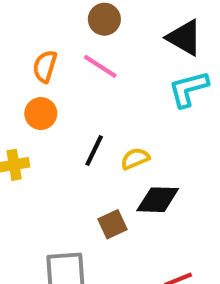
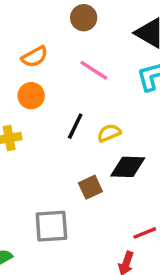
orange semicircle: (45, 66) -> (35, 57), turned -136
pink line: (100, 66) -> (94, 70), moved

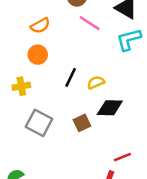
pink line: (94, 70) -> (90, 23), moved
gray square: (51, 226) -> (39, 123), moved, turned 32

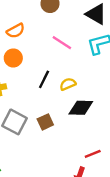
pink line: (90, 23) -> (62, 43), moved
brown square: (82, 123) -> (45, 122), moved

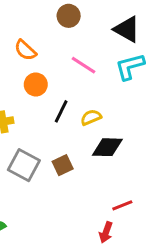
orange semicircle: (16, 31) -> (25, 50), turned 72
orange circle: (13, 58) -> (36, 85), moved

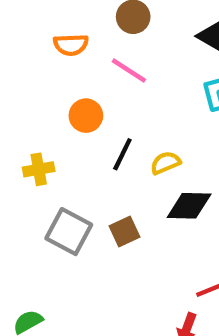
orange semicircle: (25, 50) -> (71, 45), moved, turned -45
pink line: (84, 65) -> (129, 70), moved

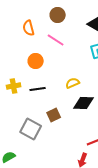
orange semicircle: (71, 45) -> (29, 28), turned 77
black line: (122, 154) -> (38, 89), moved, turned 56
gray square: (69, 232) -> (31, 129), moved

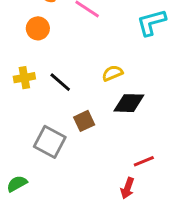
orange circle: (36, 61) -> (38, 28), moved
black line: (38, 89) -> (60, 82), turned 49

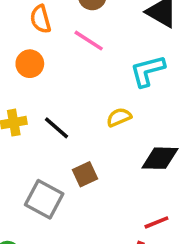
cyan L-shape: (151, 22) -> (148, 71), moved
black diamond: (129, 103) -> (160, 158), moved

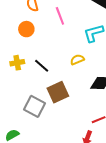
pink line: (89, 41) -> (60, 16), turned 36
brown square: (85, 174) -> (58, 92), size x1.5

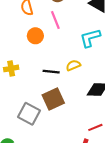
orange circle: (26, 29) -> (35, 36), moved
black line: (42, 66) -> (51, 72), moved, turned -35

